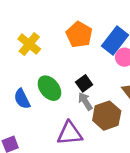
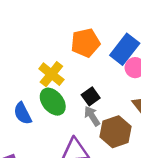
orange pentagon: (79, 35) -> (85, 43), turned 30
yellow cross: (29, 44) -> (51, 74), moved

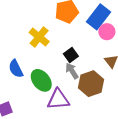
green ellipse: (53, 102) -> (41, 80), moved

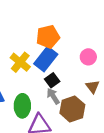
blue rectangle: (98, 17) -> (46, 59), moved
green ellipse: (41, 80) -> (22, 106), turned 40

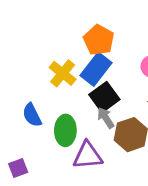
orange pentagon: (48, 37) -> (99, 40), turned -30
black square: (52, 80) -> (104, 97), size x1.5

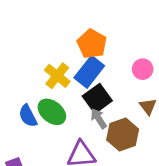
green ellipse: (65, 130) -> (52, 112), moved, turned -52

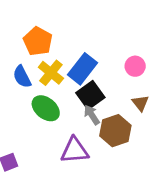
orange pentagon: (92, 44) -> (38, 41), moved
blue semicircle: (28, 116) -> (22, 77), moved

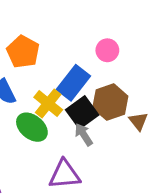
pink circle: (135, 66) -> (107, 50), moved
yellow cross: (51, 73) -> (48, 103), moved
brown hexagon: (115, 131) -> (110, 102), moved

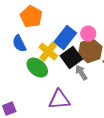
pink circle: (107, 50) -> (88, 34), moved
gray arrow: (84, 135) -> (81, 73), moved

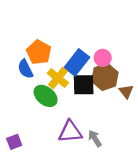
orange pentagon: (31, 17) -> (39, 52), moved
black square: (71, 58) -> (84, 85), turned 35
gray arrow: (81, 73) -> (95, 139), moved

